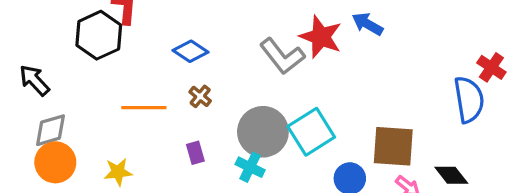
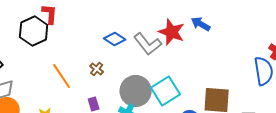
blue diamond: (190, 51) -> (115, 39), moved
orange line: (144, 108) -> (62, 76), turned 56

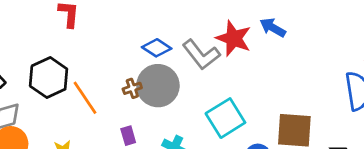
black hexagon: (34, 31) -> (49, 78), moved
brown cross: (97, 69) -> (132, 88), turned 32
gray circle: (136, 91) -> (158, 86), moved

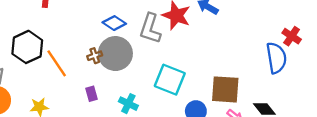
gray L-shape: (201, 55) -> (150, 28), turned 56
cyan square: (225, 118) -> (170, 80), turned -36

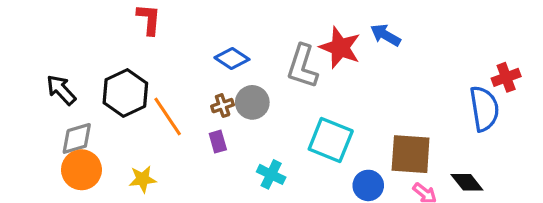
blue diamond: (114, 23) -> (232, 59), moved
red cross: (292, 36) -> (506, 77), turned 36
gray circle: (115, 54) -> (252, 102), size x0.7
purple rectangle: (91, 94) -> (218, 142), moved

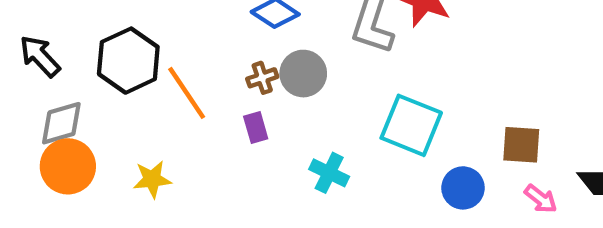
brown square: (411, 154) -> (521, 145), size x0.7

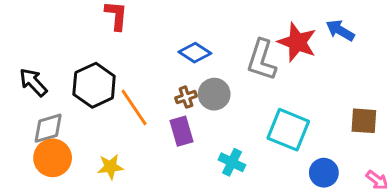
purple rectangle: (256, 127) -> (182, 131), size x1.4
brown square: (521, 145) -> (364, 121), moved

